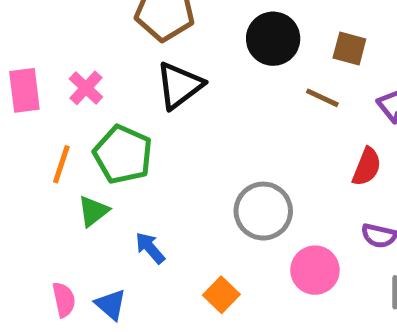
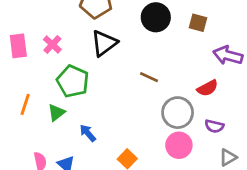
brown line: (322, 98) -> (149, 77), moved
orange line: (61, 164) -> (25, 104), moved
red semicircle: (367, 167) -> (208, 88), turned 40
gray circle: (263, 211) -> (178, 113), moved

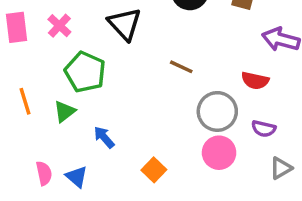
black triangle: (104, 43) -> (125, 24), turned -36
red semicircle: (208, 88) -> (255, 81), turned 40
orange line: (25, 104) -> (25, 101), turned -35

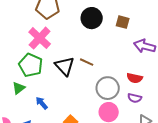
black triangle: (125, 24) -> (65, 66), moved
pink cross: (59, 26) -> (40, 38), moved, size x1.6
red semicircle: (255, 81) -> (135, 78), moved

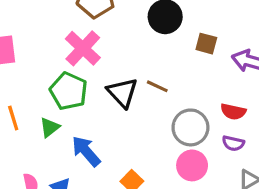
brown square: (123, 22) -> (206, 44), moved
blue arrow: (42, 103) -> (86, 151), size x1.5

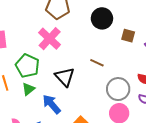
green pentagon: (69, 91) -> (27, 66), moved
black triangle: (122, 93) -> (65, 77), moved

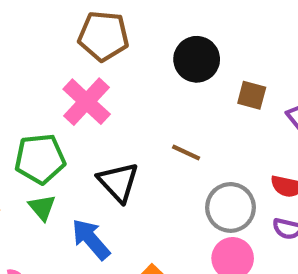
green pentagon: (27, 66) -> (40, 159), turned -30
green triangle: (28, 89) -> (42, 207), turned -32

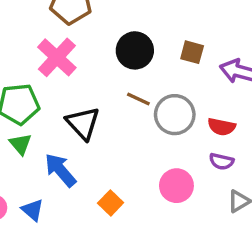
black circle: (197, 59) -> (135, 50), moved
gray circle: (231, 207) -> (175, 115), moved

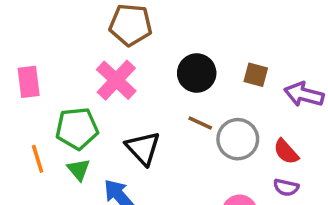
red semicircle: (222, 127) -> (286, 152), turned 36

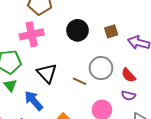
brown square: (256, 75) -> (111, 31), turned -32
pink cross: (116, 80) -> (32, 34), turned 35
brown line: (200, 123) -> (80, 81), moved

